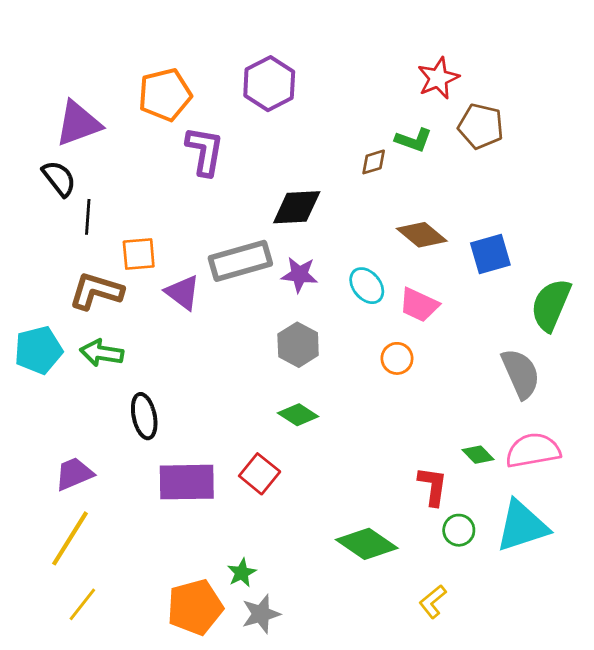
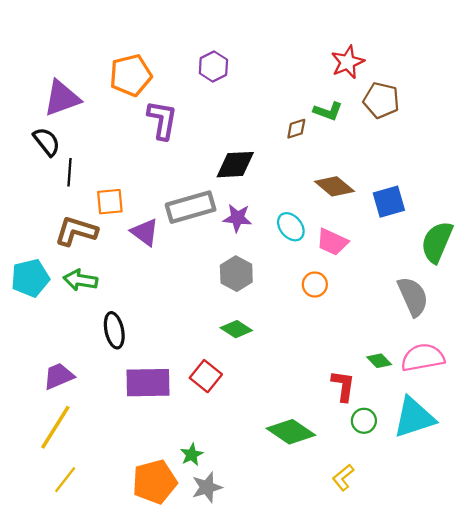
purple hexagon: (269, 84) -> (213, 66), size x0.7

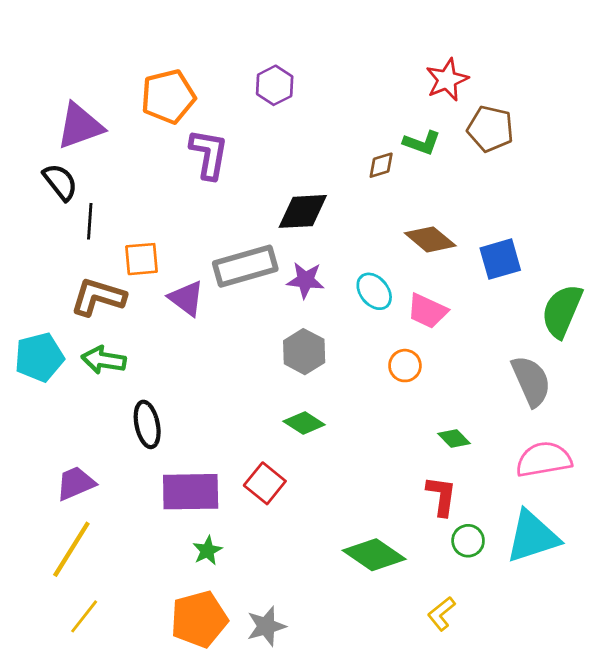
green diamond: (379, 361) -> (454, 438), moved
green star: (192, 455) -> (207, 551), moved

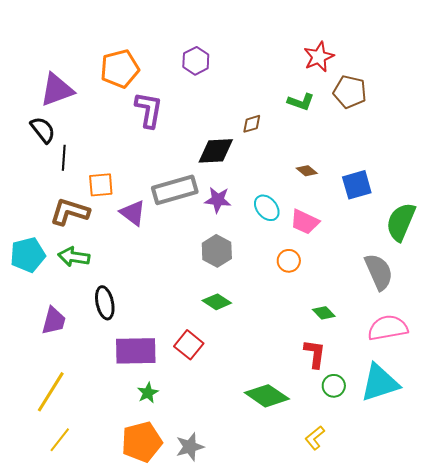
brown diamond: (381, 165) -> (252, 124), moved
brown diamond: (430, 239) -> (307, 171), size x0.6
purple trapezoid: (76, 483) -> (54, 321), moved, turned 128

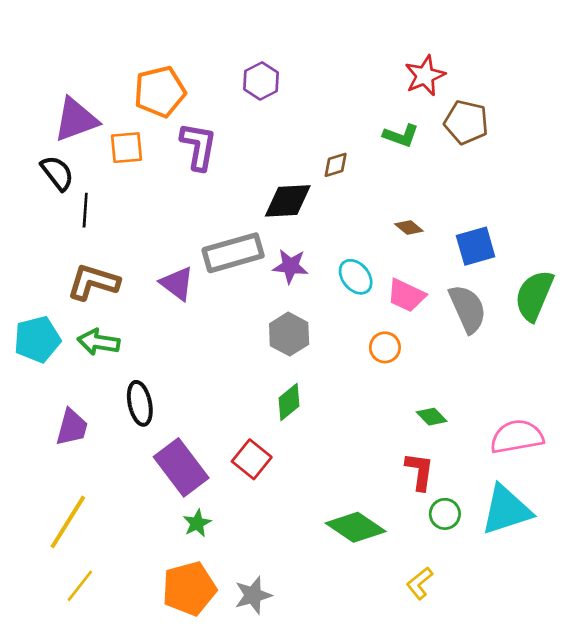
orange square: (101, 185) -> (126, 148), moved
gray semicircle: (379, 272) -> (468, 309), moved
green diamond: (217, 302) -> (289, 402), turned -72
purple rectangle: (136, 351) -> (181, 467), turned 54

